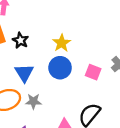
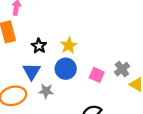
black star: (20, 40) -> (39, 46), moved
gray star: (33, 101) -> (46, 91), moved

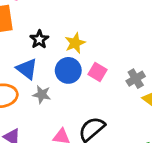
blue triangle: (32, 71) -> (27, 69), turned -30
pink square: (97, 75) -> (98, 72), moved

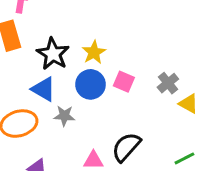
black star: (39, 39) -> (53, 54), size x1.5

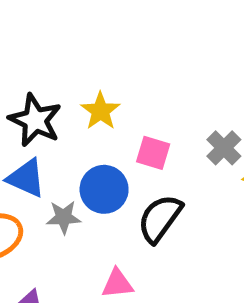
blue circle: (91, 84) -> (104, 189), moved
black semicircle: (126, 147) -> (160, 218), moved

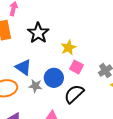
yellow star: (100, 111) -> (68, 48), moved
black star: (35, 120) -> (38, 33), moved

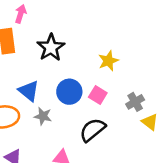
yellow star: (68, 48) -> (108, 61), moved
blue circle: (54, 78) -> (69, 92), moved

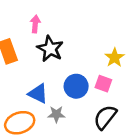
pink arrow: (21, 14) -> (35, 24), moved
yellow star: (108, 61) -> (115, 58), moved

